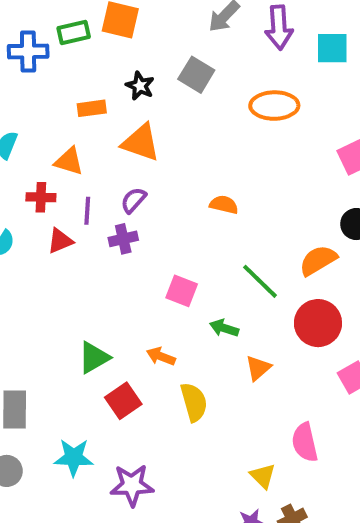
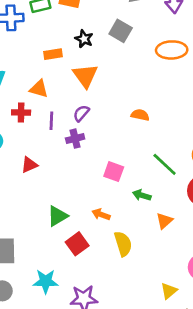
orange triangle: (141, 143) -> (85, 76), turned 36
red triangle: (60, 241) -> (29, 165), moved
yellow triangle: (263, 476) -> (169, 291), turned 36

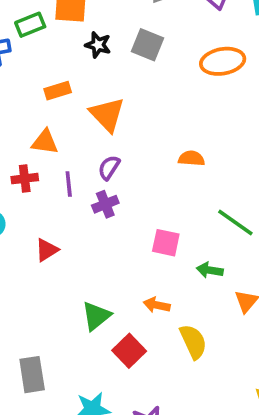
black star: (84, 39) -> (98, 45), moved

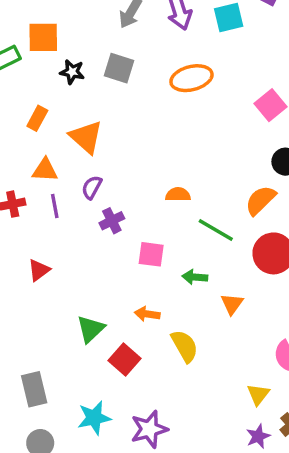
orange rectangle: (58, 91) -> (37, 118), turned -40
orange triangle: (45, 142) -> (45, 170), moved
orange semicircle: (191, 158) -> (178, 195), moved
purple cross: (105, 204) -> (112, 221), moved

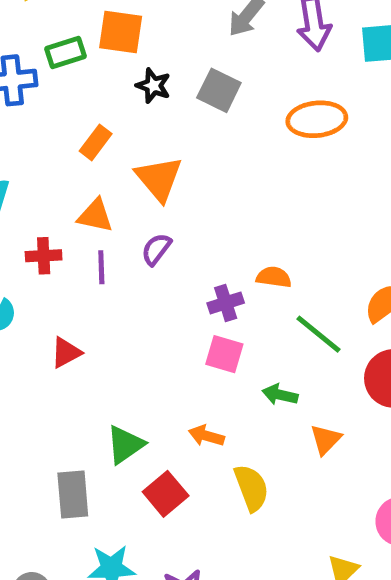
purple cross: (112, 221) -> (226, 303), moved
gray rectangle: (34, 389) -> (73, 495), moved

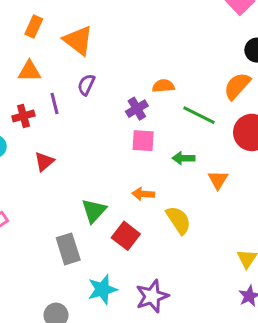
orange triangle: (95, 216) -> (29, 71), moved
red cross: (44, 256) -> (23, 116), moved

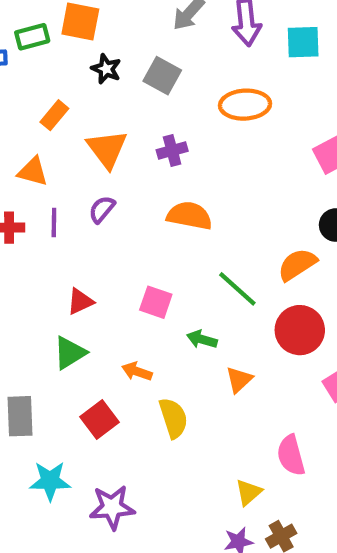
orange semicircle: (163, 86) -> (189, 216), moved, size x1.5
purple cross: (137, 109) -> (172, 150), moved
red triangle: (44, 162) -> (80, 301), moved
green triangle: (94, 211) -> (70, 353), moved

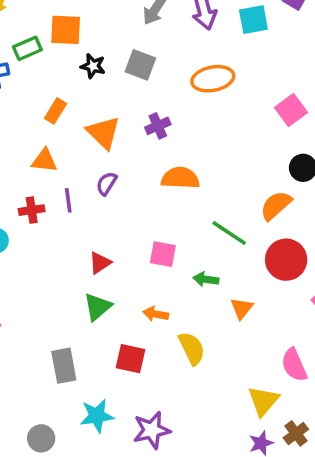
red square: (100, 420) -> (130, 359), turned -32
yellow triangle: (249, 492) -> (263, 401), size x1.4

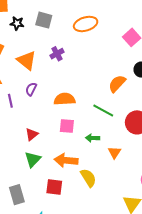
orange semicircle: (180, 178) -> (65, 99), moved
orange semicircle: (276, 205) -> (117, 84), moved
orange arrow: (156, 314) -> (66, 160), size x1.6

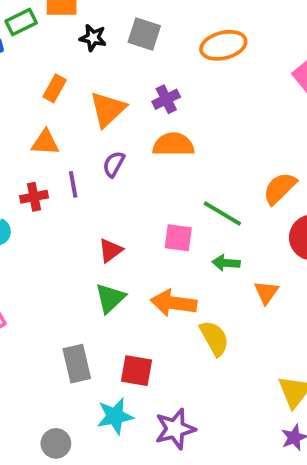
orange triangle: (27, 60) -> (108, 109), turned 35
orange semicircle: (117, 84) -> (280, 188), moved
orange semicircle: (65, 99) -> (173, 145), moved
green line: (103, 110) -> (222, 213), moved
red square: (54, 187) -> (136, 371), moved

